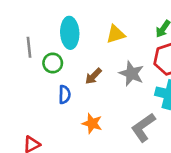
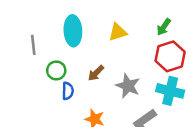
green circle: (53, 63) -> (56, 70), moved
gray star: (131, 74) -> (128, 86), moved

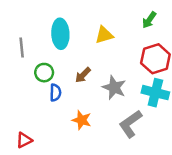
green arrow: (164, 27) -> (149, 20), moved

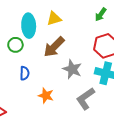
yellow triangle: (104, 35) -> (54, 19), moved
green circle: (44, 73) -> (15, 45), moved
brown arrow: (83, 75) -> (54, 47), moved, size x1.6

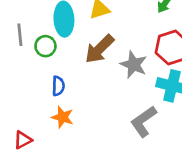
gray star: (72, 69) -> (134, 65), moved
orange star: (46, 96) -> (63, 117), moved

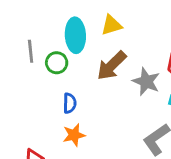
orange star: (63, 117) -> (74, 135), turned -30

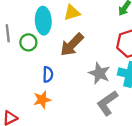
gray star: (146, 82) -> (99, 73), moved
blue semicircle: (70, 103) -> (48, 74), moved

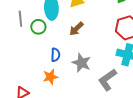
brown arrow: (72, 45) -> (76, 29), size x0.7
gray star: (99, 73) -> (81, 63), moved

